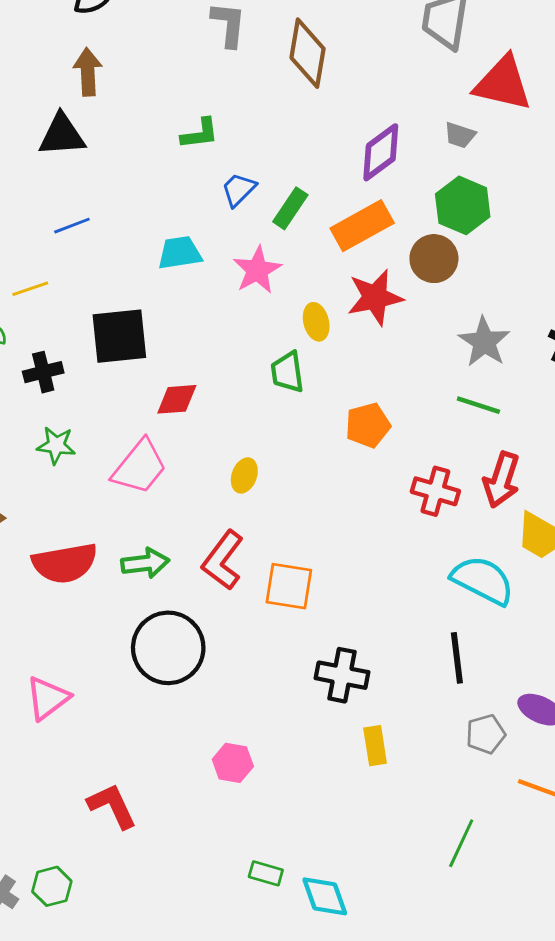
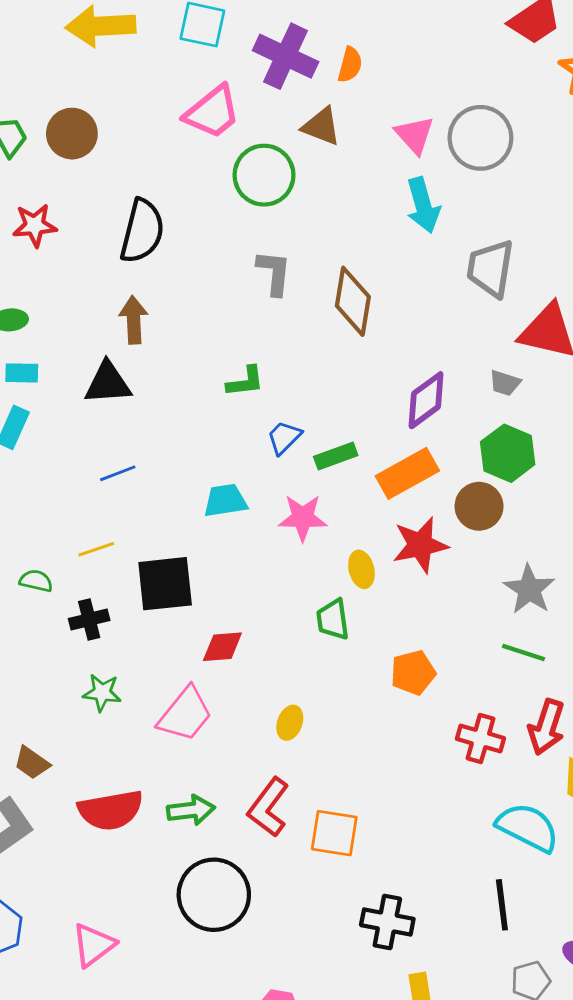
green rectangle: (290, 208) -> (336, 456), turned 36
pink star: (257, 270) -> (303, 518), turned 30
yellow line: (30, 289) -> (96, 549), moved

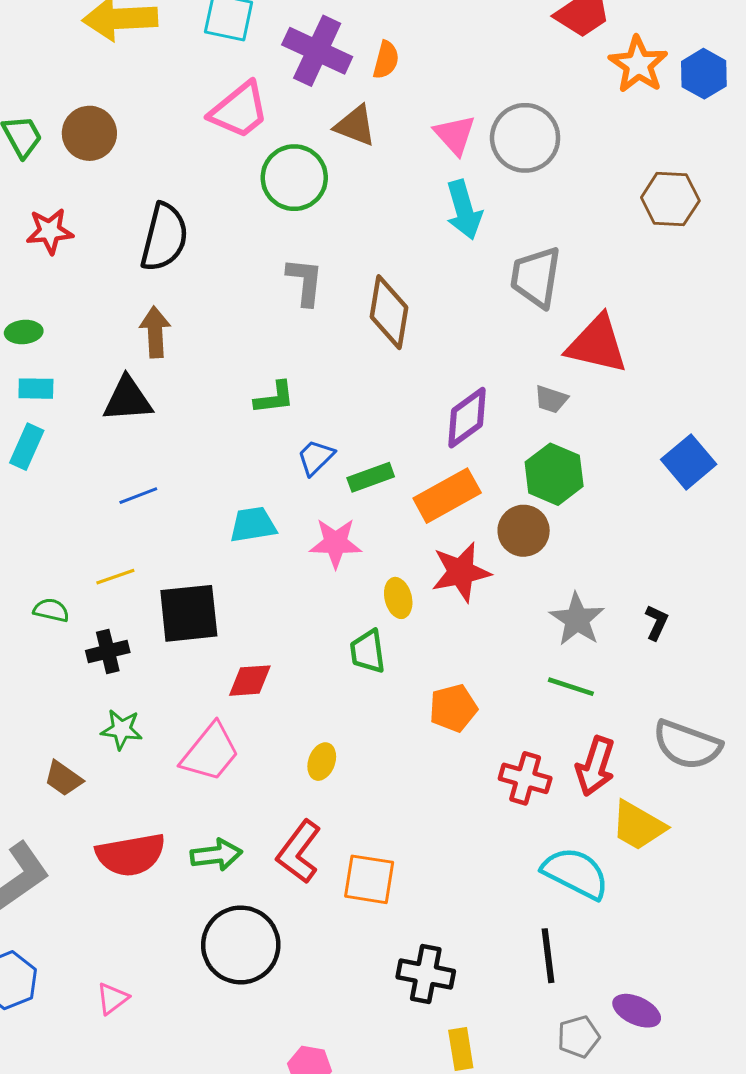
brown trapezoid: (32, 763) -> (63, 778), moved
pink triangle: (93, 945) -> (112, 998), size x0.7

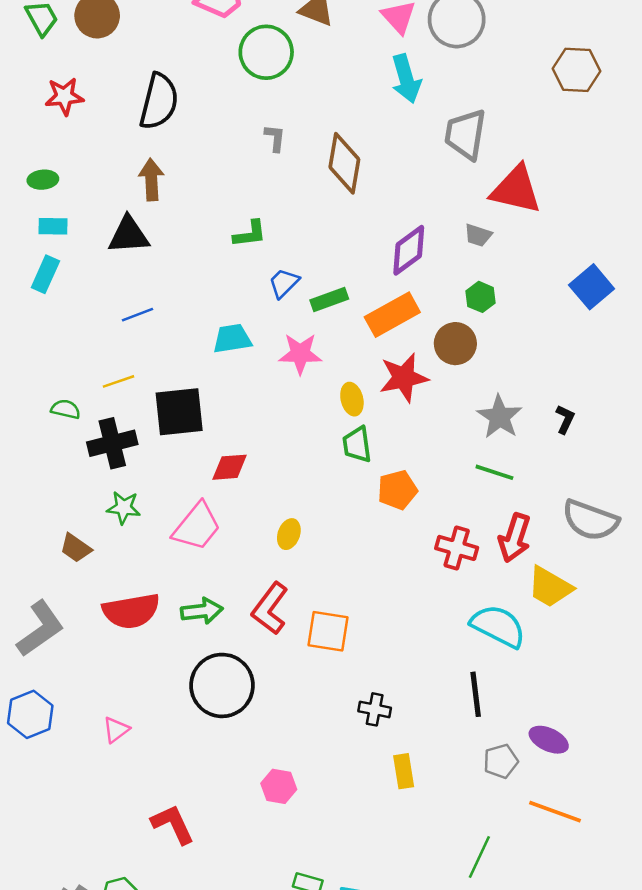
gray L-shape: (305, 282) -> (275, 138), size x0.7
green hexagon: (554, 474) -> (481, 297), size x0.6
black cross: (108, 651) -> (112, 443), size x1.4
green trapezoid: (368, 651) -> (357, 445), moved
black cross: (426, 974) -> (375, 709), size x0.7

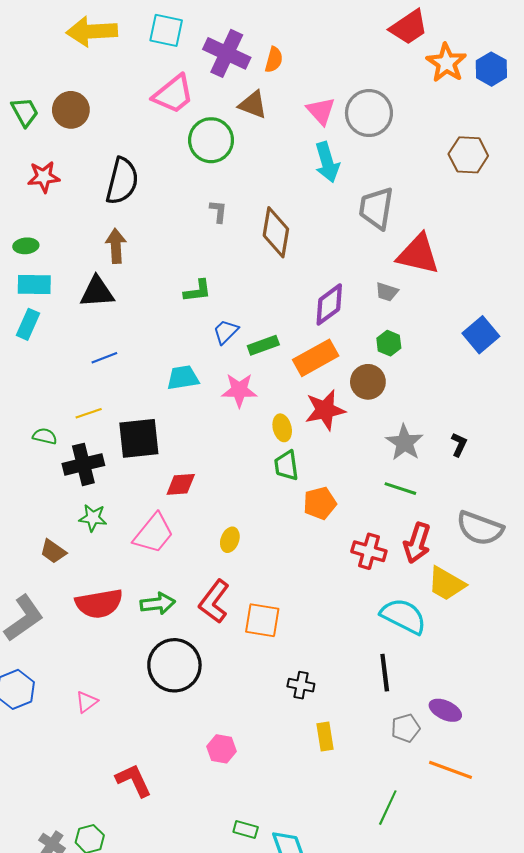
cyan rectangle: (53, 226) -> (34, 285), size x1.4

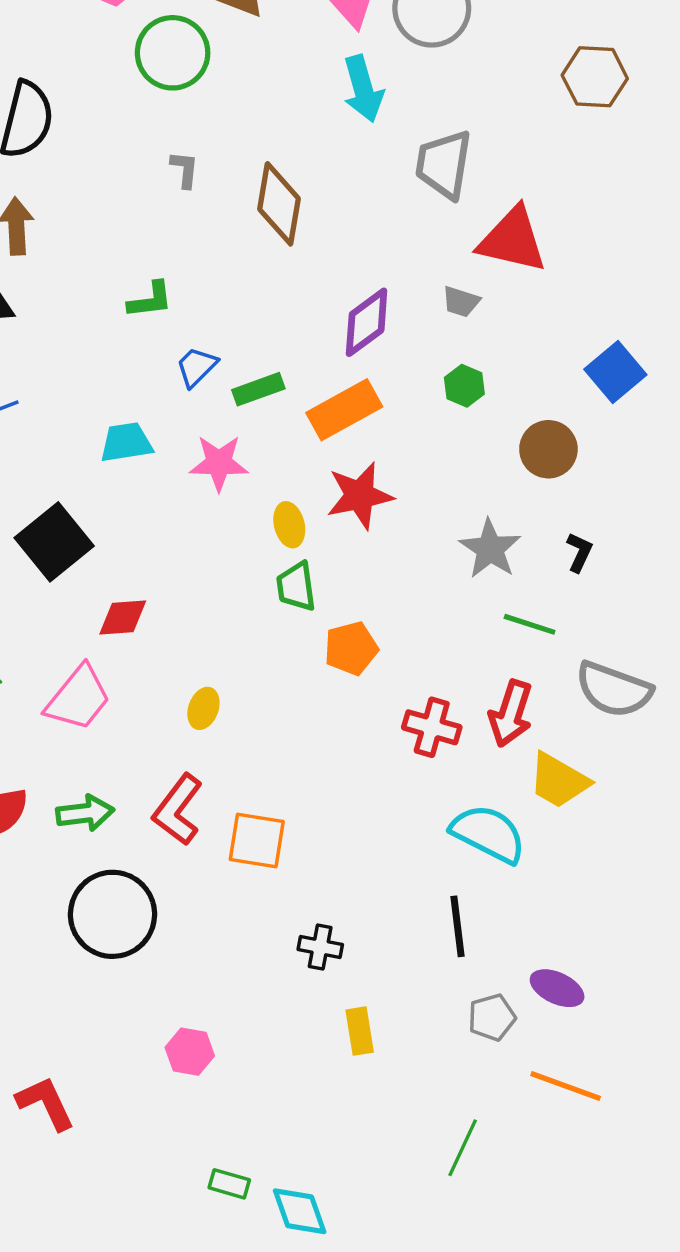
brown circle: (368, 382) -> (548, 449), moved
black square: (139, 438) -> (54, 542), turned -33
green line: (400, 489) -> (530, 624), moved

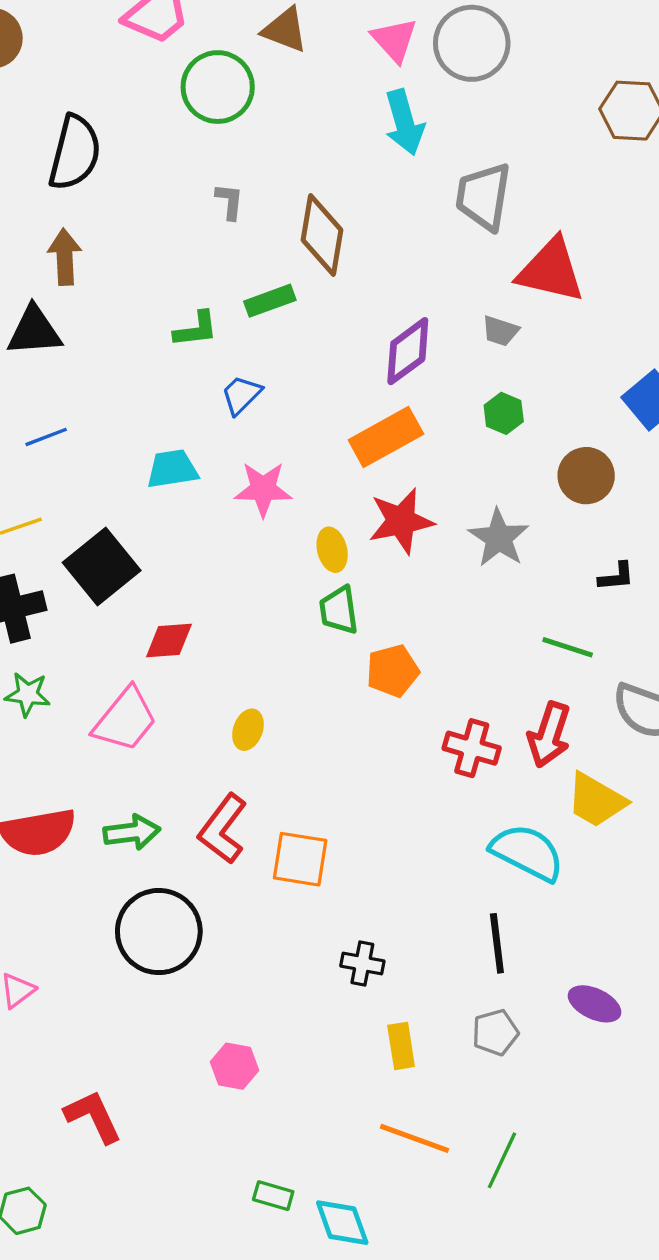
green rectangle: (258, 389) -> (270, 301), moved
gray star: (490, 549) -> (499, 538), moved
black L-shape: (579, 552) -> (616, 577), turned 60
gray pentagon: (492, 1017) -> (495, 1032), moved
orange line: (566, 1086) -> (415, 1138), moved

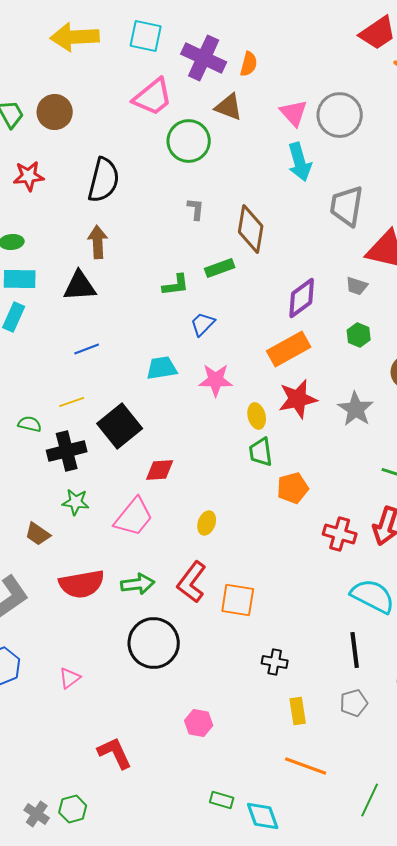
green line: (502, 1160) -> (370, 800), moved

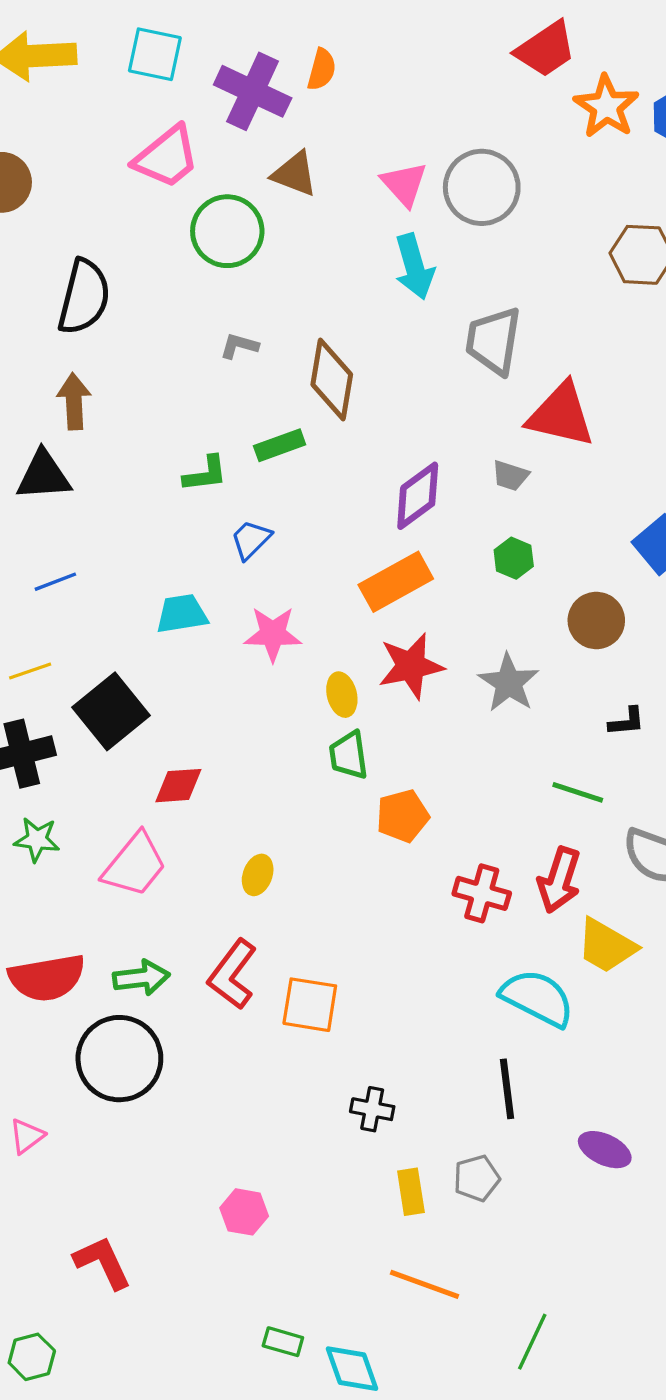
orange semicircle: (249, 64) -> (322, 69), moved
gray L-shape: (196, 209) -> (239, 346), turned -80
black circle: (154, 643) -> (119, 1059), moved
gray pentagon: (354, 703) -> (477, 1178), moved

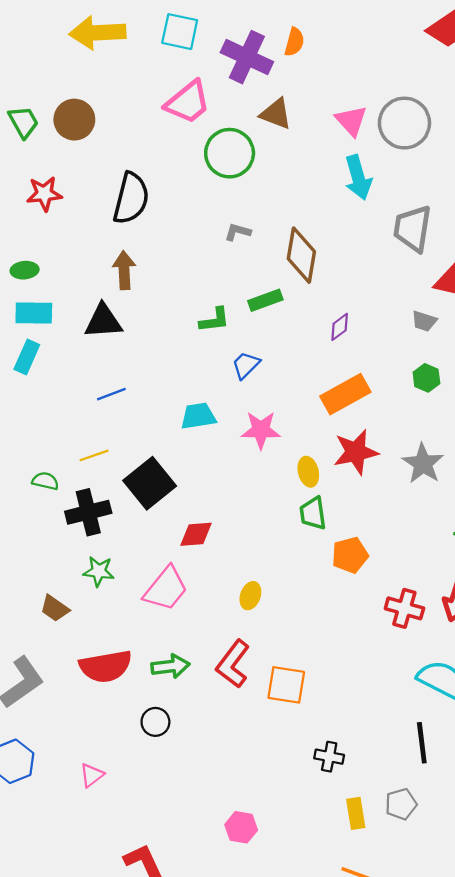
purple diamond: (418, 496) -> (340, 327), moved, size x0.6
black circle: (119, 1059) -> (155, 722), size x0.5

